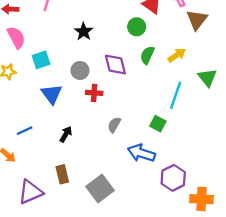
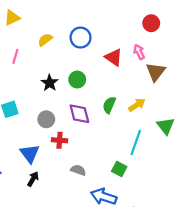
green circle: (137, 27) -> (77, 80), moved
blue triangle: (52, 94) -> (30, 154), moved
gray semicircle: (114, 125) -> (78, 170), turned 80

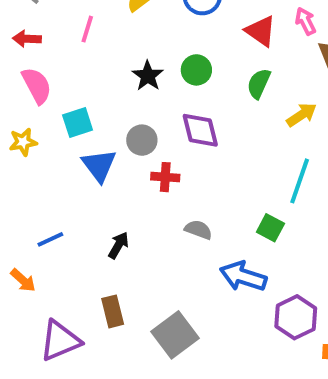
green semicircle: (109, 105) -> (259, 84), moved
blue triangle: (30, 154) -> (99, 165), moved

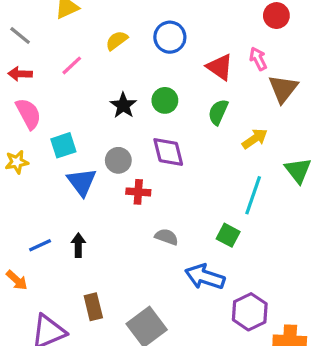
pink line: (87, 29) -> (72, 65), turned 30
black arrow: (118, 245) -> (78, 245), moved, turned -30

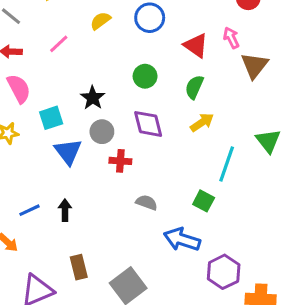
black star: (123, 105) -> (93, 98), moved
yellow arrow: (255, 139) -> (202, 122), moved

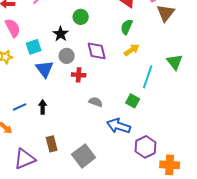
green circle: (145, 76) -> (81, 17), moved

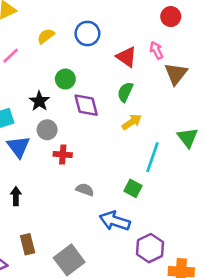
purple diamond: (97, 51) -> (86, 105), moved

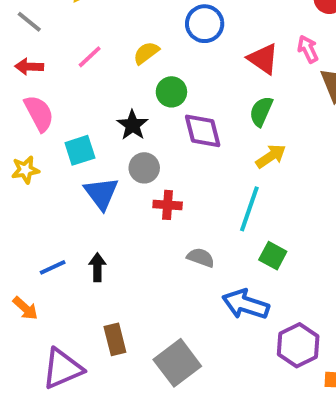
yellow semicircle: (46, 36) -> (146, 53), moved
cyan line: (153, 157) -> (249, 209), moved

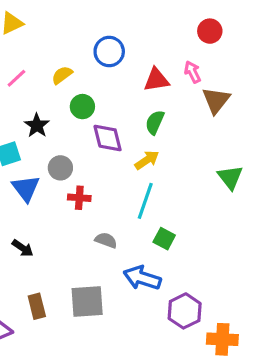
red triangle: (263, 59) -> (156, 80), turned -44
black star: (133, 125) -> (37, 125), moved
yellow arrow: (271, 156) -> (147, 160), moved
black arrow: (97, 267) -> (23, 248), turned 125
gray square: (177, 363) -> (87, 302), moved, turned 33

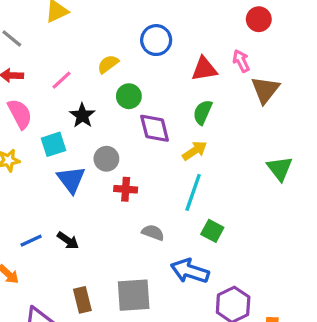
pink line: (16, 78) -> (61, 80), moved

